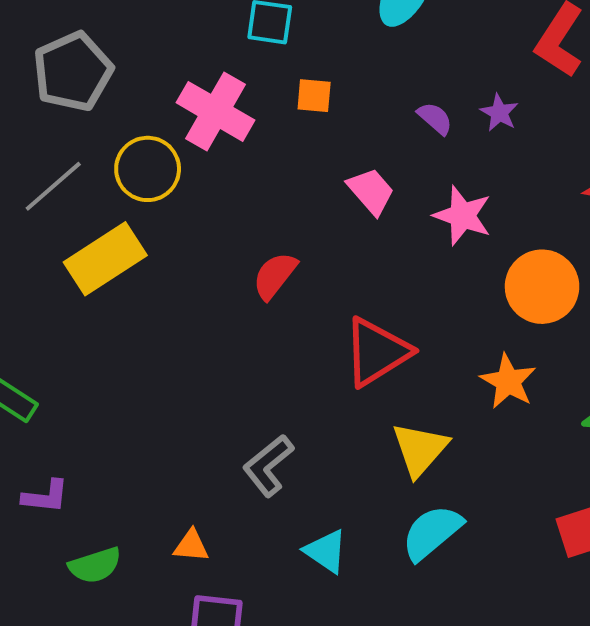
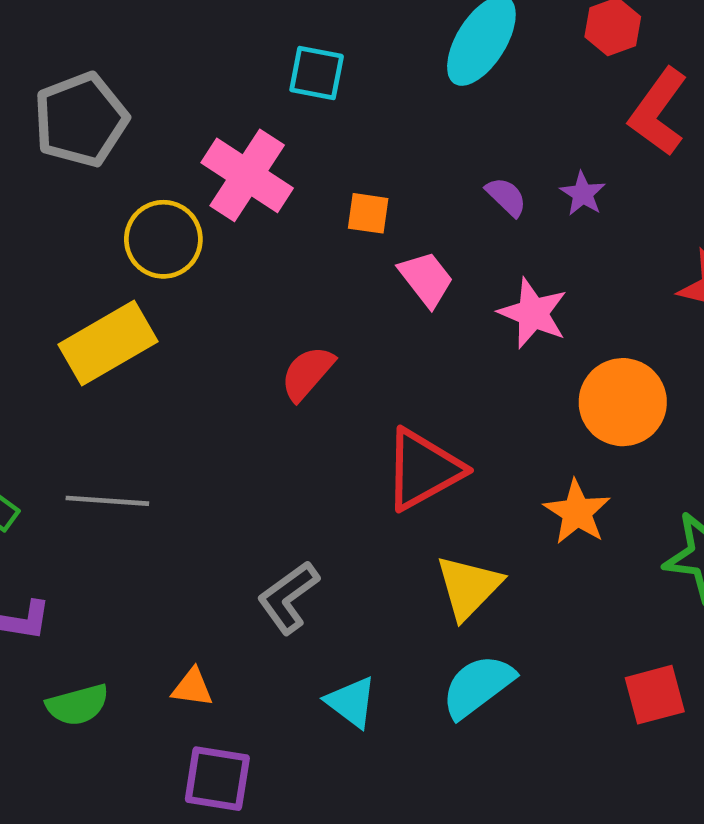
orange square: (314, 96) -> (368, 213), moved
gray line: (53, 186) -> (107, 501), moved, turned 42

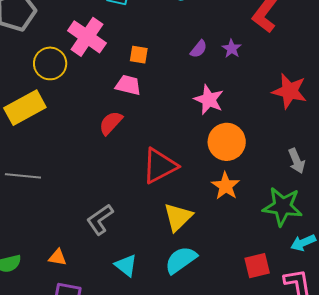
purple semicircle: (506, 197) -> (199, 49), turned 84
pink trapezoid: (426, 279) -> (128, 85), moved, turned -40
orange circle: (623, 402) -> (227, 142), moved

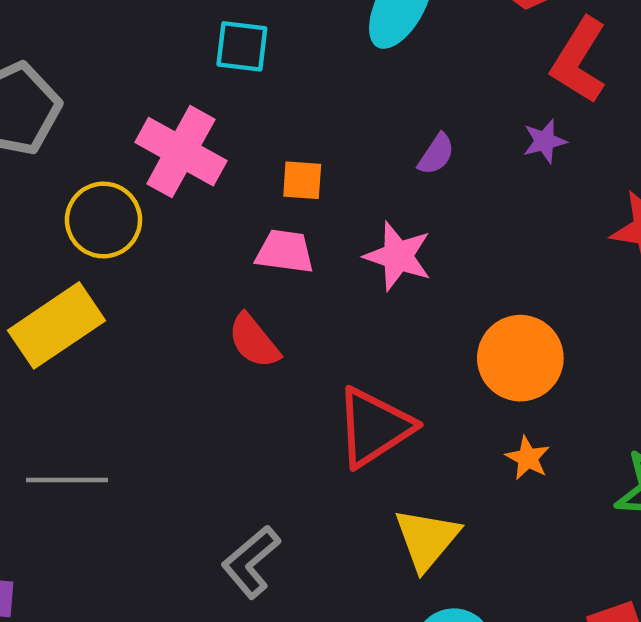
purple star: (232, 49) -> (545, 141), moved, turned 30
pink star: (209, 100) -> (398, 256), moved
red semicircle: (111, 123) -> (254, 341), turned -76
orange star: (226, 186) -> (528, 458), size x0.7

